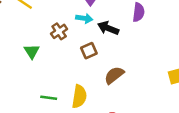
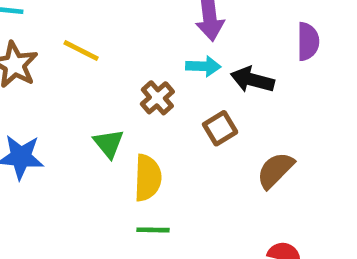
yellow semicircle: (79, 96) -> (148, 178), moved

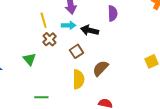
yellow line: (81, 50) -> (44, 20), moved, turned 49
yellow semicircle: (148, 178) -> (78, 79), moved
green line: (153, 230) -> (41, 97), moved

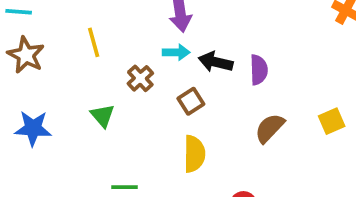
purple semicircle: (113, 13) -> (259, 70), moved
yellow line: (44, 20) -> (94, 42), moved
brown semicircle: (100, 68) -> (270, 128), moved

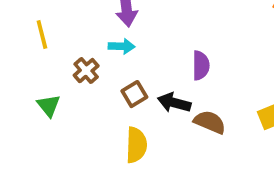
black arrow: (216, 62) -> (174, 103), moved
brown semicircle: (270, 128) -> (210, 122), turned 68

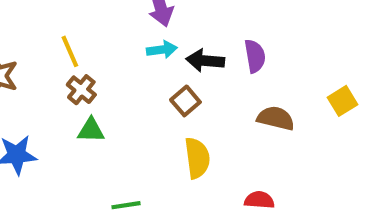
brown cross: (86, 71) -> (81, 90), moved
black arrow: (174, 103) -> (205, 61), moved
green triangle: (49, 106) -> (91, 130), turned -40

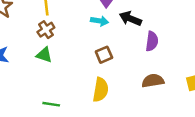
black arrow: (205, 61) -> (130, 19), moved
brown semicircle: (276, 118) -> (153, 81), turned -40

